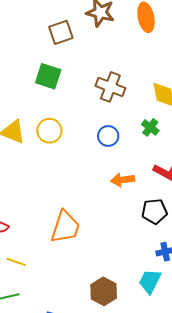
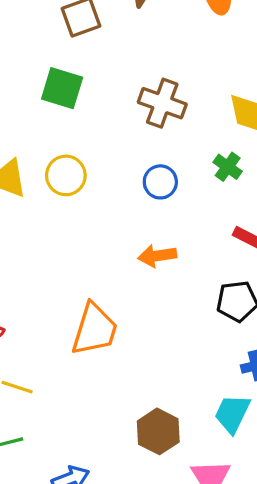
orange arrow: (123, 180) -> (157, 256), moved

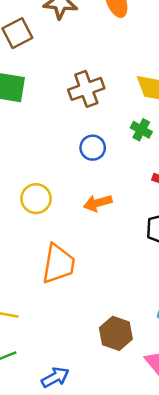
brown cross: (162, 103) -> (86, 89), turned -32
yellow circle: (66, 175) -> (36, 199), moved

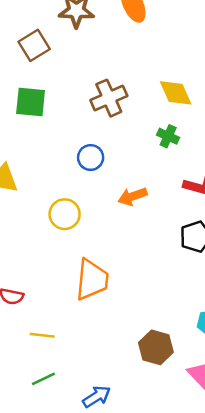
blue circle: (93, 148) -> (91, 158), moved
orange arrow: (98, 203) -> (132, 196), moved

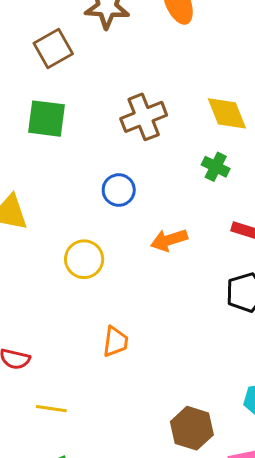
orange trapezoid: (92, 280) -> (115, 342), size x0.6

